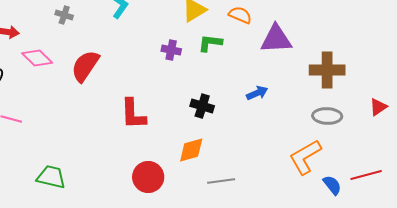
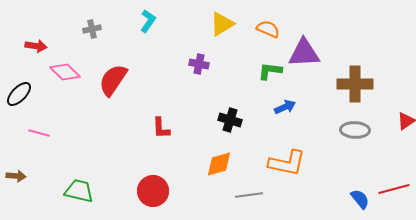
gray cross: (64, 15) -> (92, 29), turned -30
green L-shape: (210, 43) -> (270, 71), moved
red L-shape: (133, 114) -> (161, 128), size x0.7
orange L-shape: (305, 157) -> (287, 163), moved, turned -138
red circle: (148, 177) -> (153, 191), moved

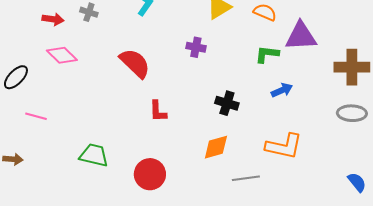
gray cross: (92, 29) -> (89, 12), turned 30
red arrow: (36, 46) -> (53, 19), moved
red semicircle: (113, 80) -> (135, 63), moved, turned 100
green trapezoid: (79, 191) -> (94, 155), moved

